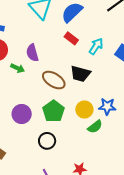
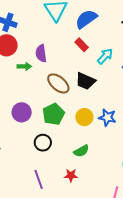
green arrow: (18, 68) -> (24, 66), turned -32
green semicircle: (95, 127) -> (81, 151), moved

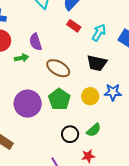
black trapezoid: (86, 81) -> (97, 63), moved
purple circle: (22, 112) -> (28, 104), size x1.4
black circle: (43, 143) -> (70, 134), moved

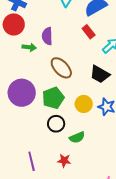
black circle: (70, 134) -> (56, 124), moved

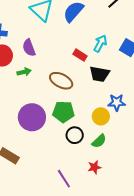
red rectangle: (89, 32) -> (80, 55), moved
purple semicircle: (47, 36) -> (29, 48), moved
green pentagon: (53, 98) -> (63, 112), turned -30
yellow circle: (84, 104) -> (101, 116), moved

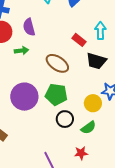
cyan arrow: (100, 43) -> (100, 31), turned -36

